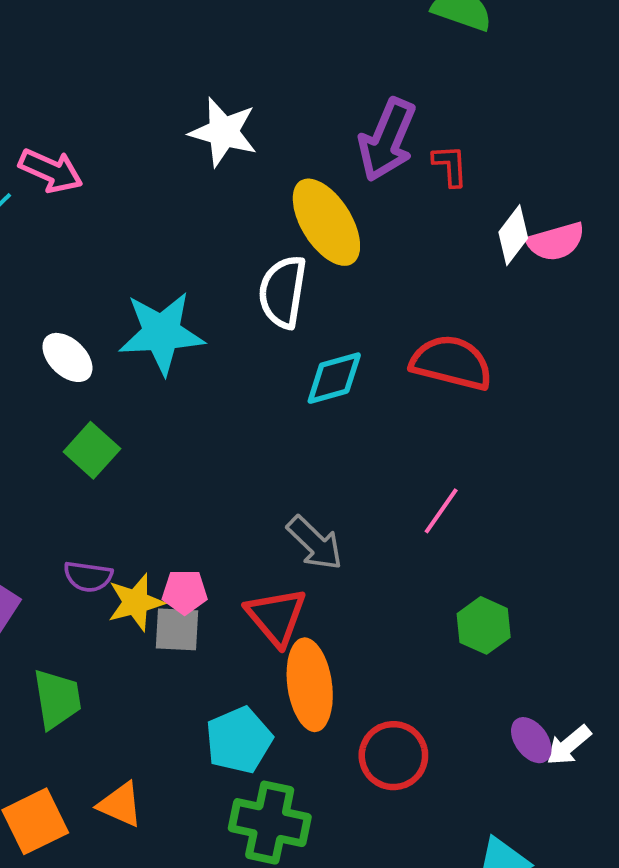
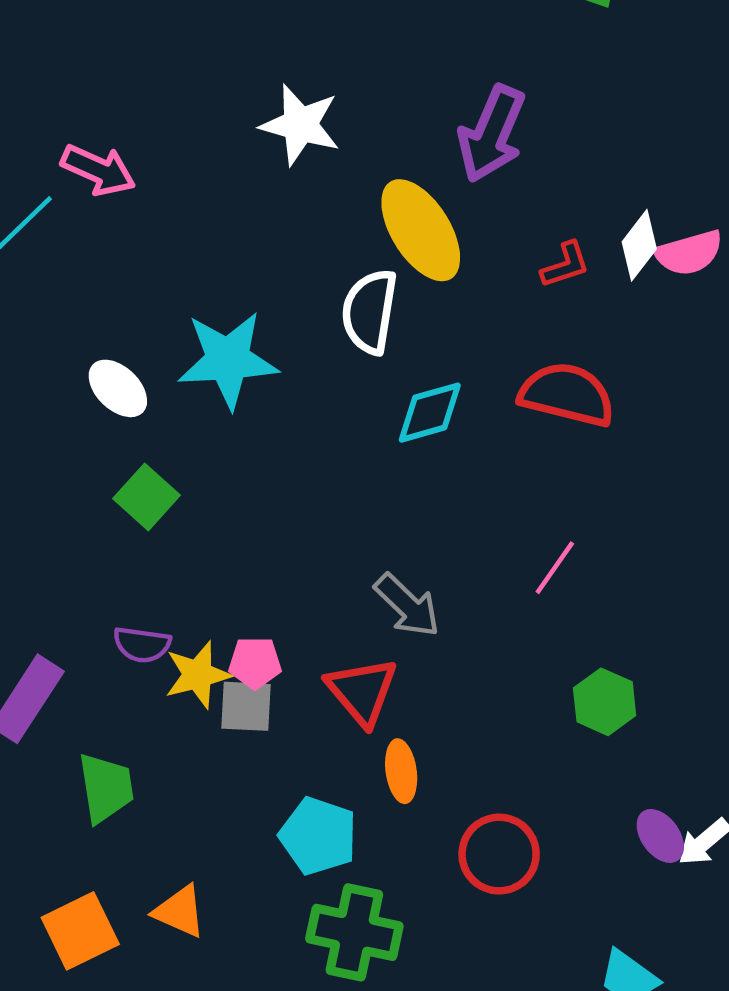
red L-shape: (450, 166) -> (565, 265), moved, turned 75
orange ellipse: (310, 685) -> (401, 771), size x0.6
cyan pentagon: (239, 740) -> (318, 836), turned -30

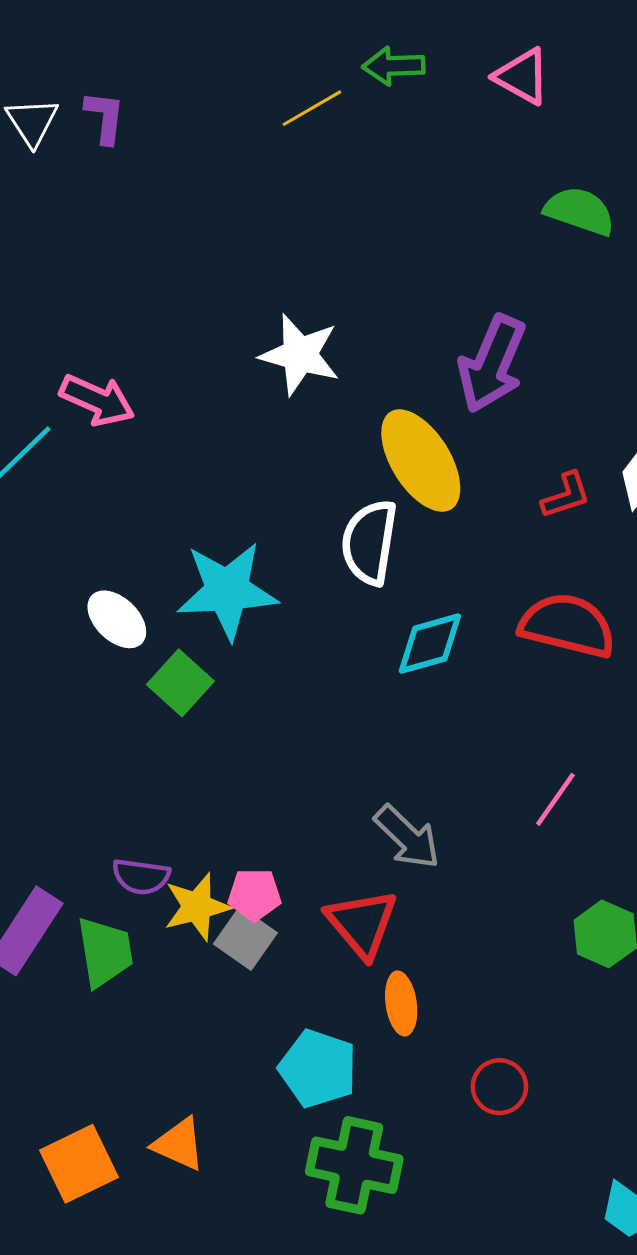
green square: (146, 497) -> (180, 683), moved
gray square: (246, 706) -> (245, 938), turned 32
green trapezoid: (106, 788) -> (105, 952), moved
red circle: (499, 854) -> (499, 1087), size x0.7

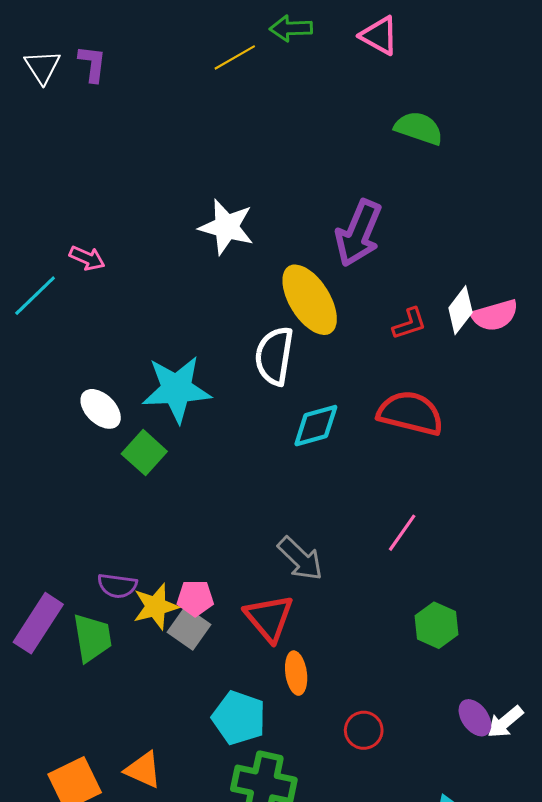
pink arrow: (97, 400) -> (87, 258), size x0.7

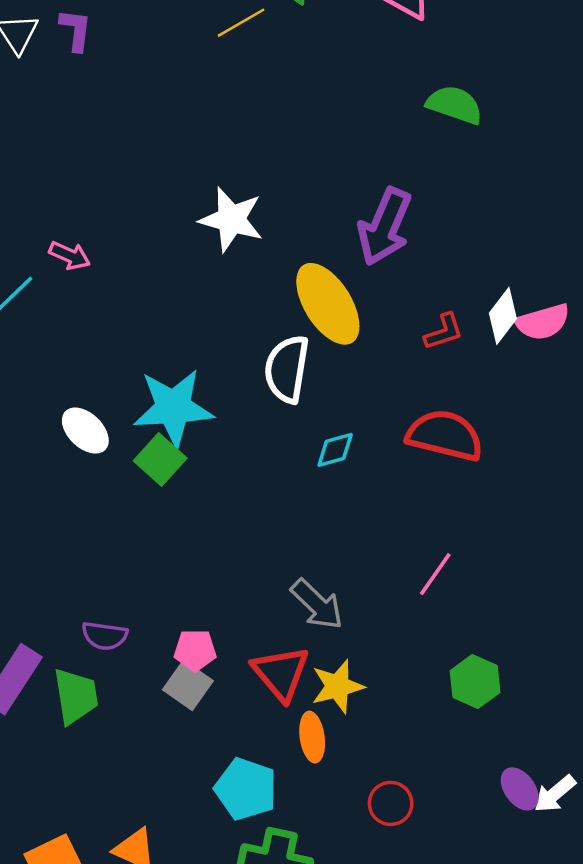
cyan diamond: (316, 426) -> (335, 450), size x0.7
green square: (144, 453) -> (160, 460), moved
yellow star: (156, 607) -> (338, 686), moved

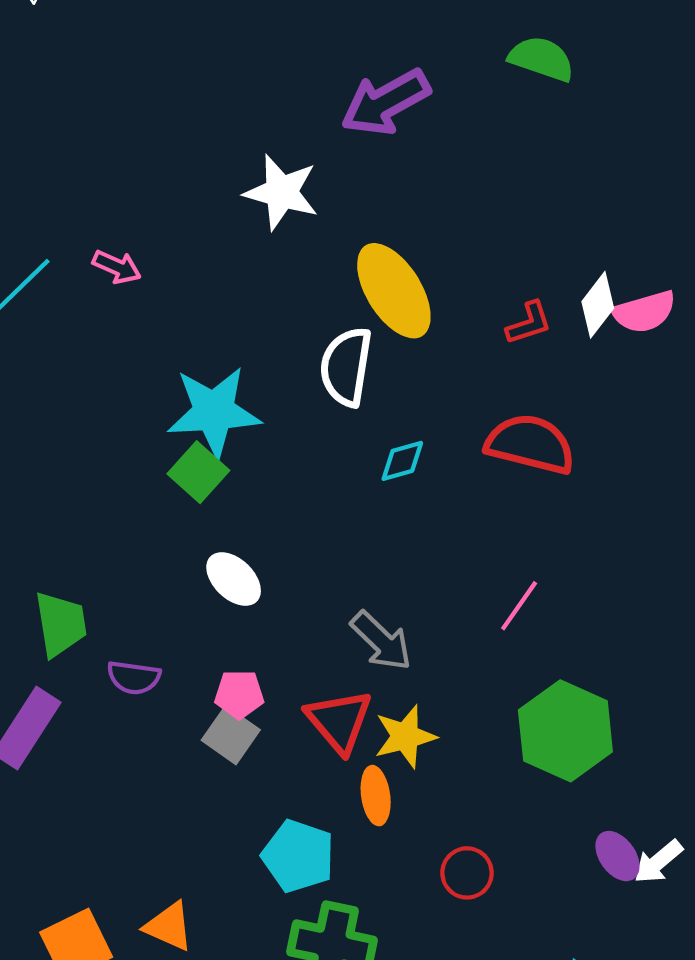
purple arrow: (385, 227) -> (385, 102), moved, turned 38
pink arrow: (70, 256) -> (117, 267), moved
white ellipse: (85, 431) -> (234, 579), moved
green hexagon: (475, 682) -> (565, 731), size x1.6
green trapezoid: (76, 696) -> (61, 624), moved

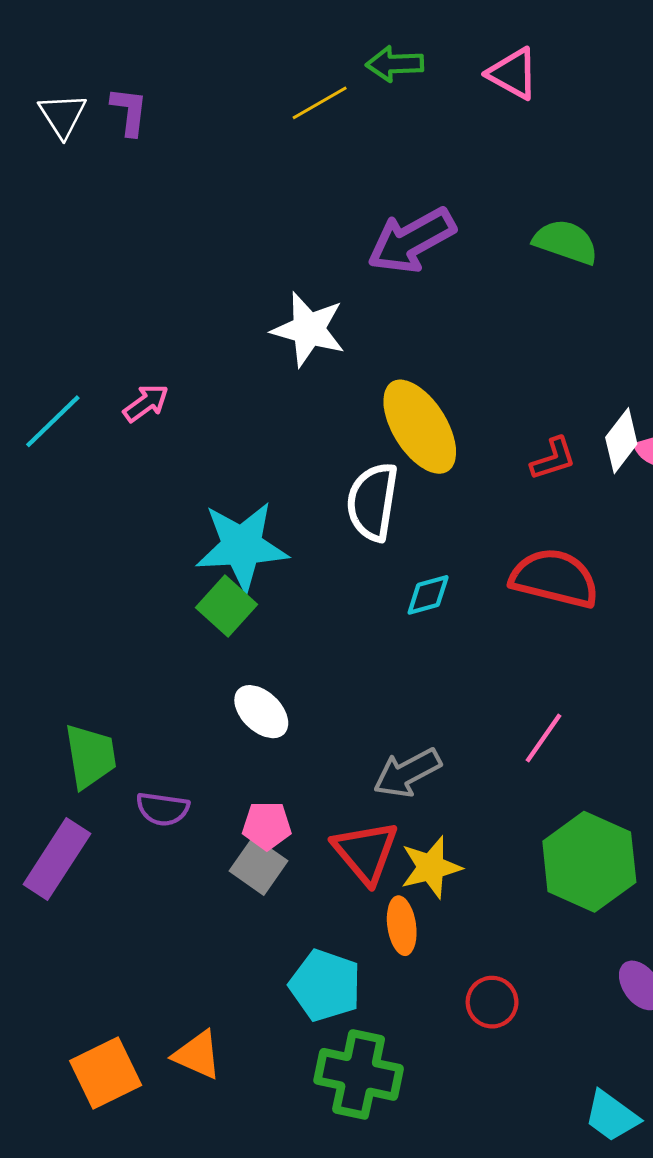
green semicircle: (542, 59) -> (566, 242), moved
pink arrow: (117, 267) -> (146, 403), turned -60
gray arrow: (381, 641) -> (407, 773), turned 108

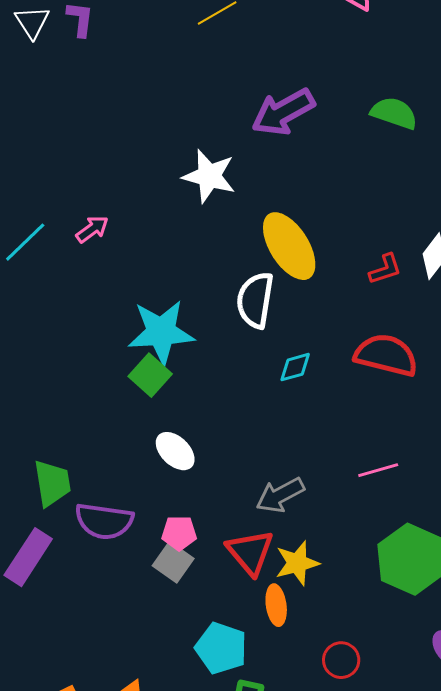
pink line: (543, 738) -> (378, 470), turned 39
purple semicircle: (163, 809) -> (104, 521), size x1.5

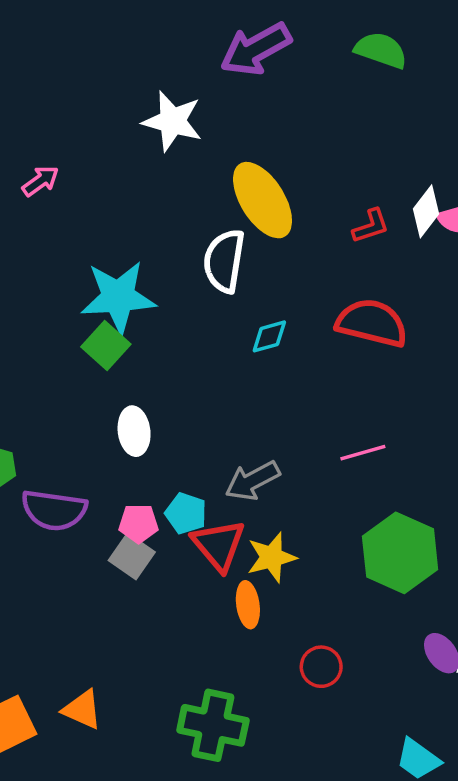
white ellipse: (175, 451) -> (134, 431), turned 39
cyan pentagon: (221, 648) -> (186, 513), moved, size x0.7

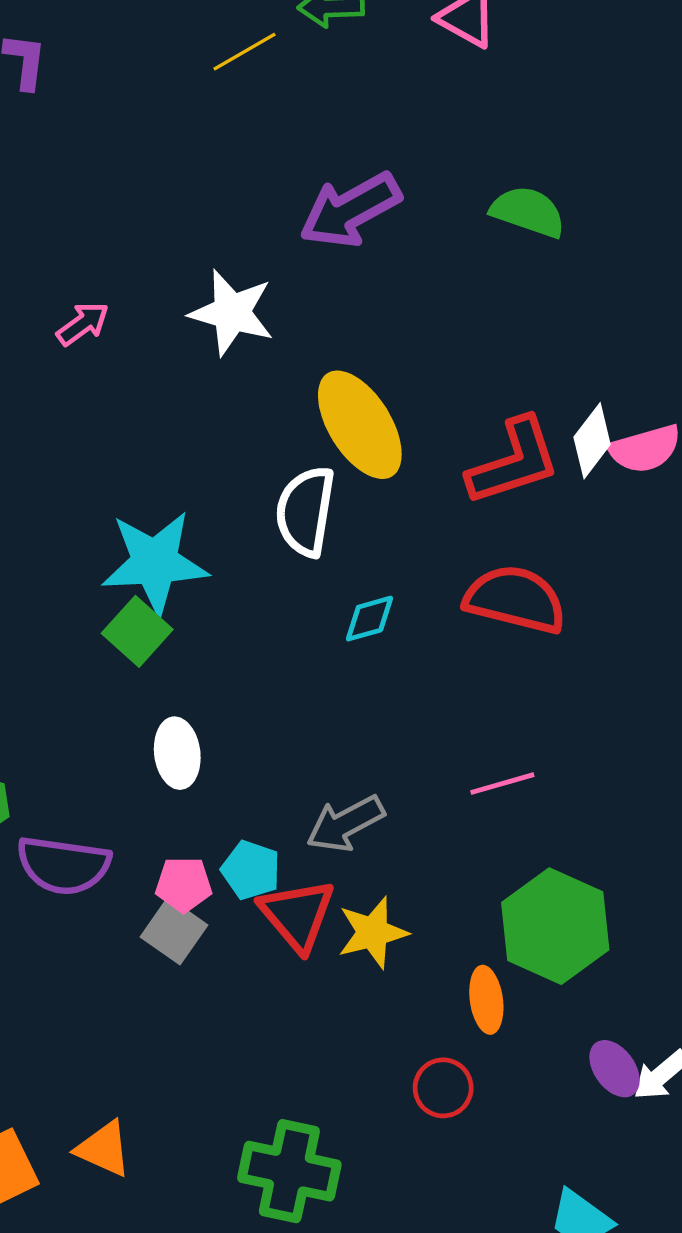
pink arrow: (41, 181) -> (83, 324), moved
red L-shape: (371, 226) -> (514, 462), size x1.8
orange ellipse: (248, 605) -> (486, 1000), moved

